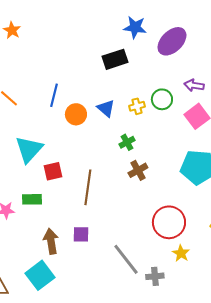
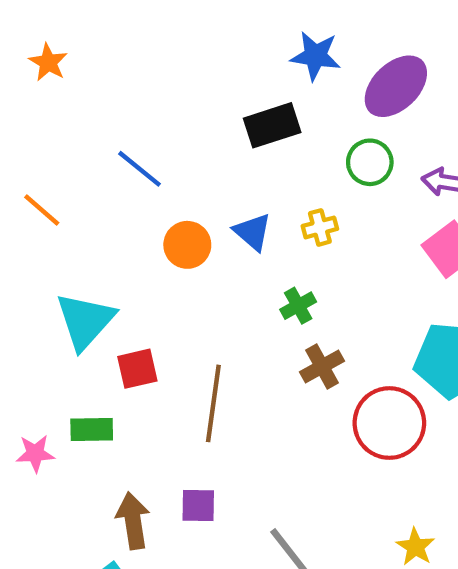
blue line: (54, 95) -> (140, 169), moved, turned -65
green circle: (162, 99) -> (370, 162), moved
red circle: (169, 222) -> (389, 423), moved

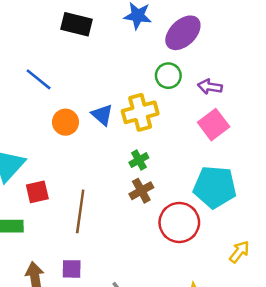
black rectangle: (272, 125) -> (77, 24), moved, turned 32
yellow cross: (320, 227) -> (140, 112), size x1.8
green cross: (298, 306) -> (139, 160), moved

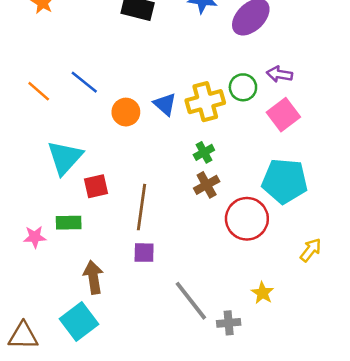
green circle: (168, 76) -> (243, 87), moved
blue line: (39, 79) -> (84, 82), moved
purple square: (72, 269) -> (144, 253), moved

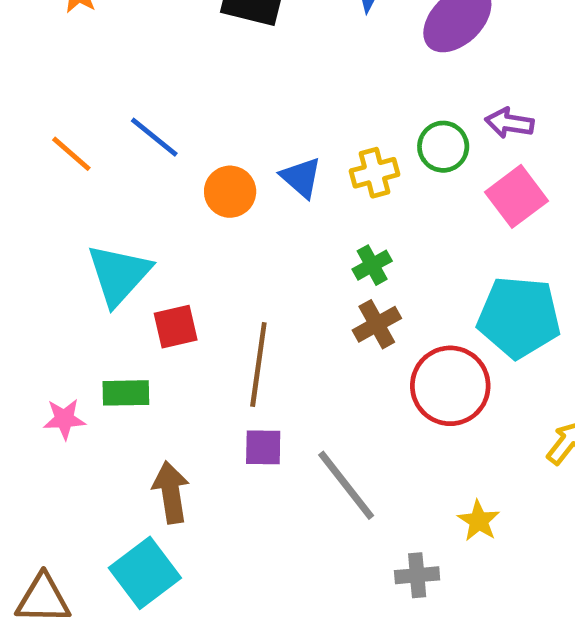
yellow cross: (205, 102) -> (374, 173), size x0.7
gray line: (191, 301) -> (346, 485), moved

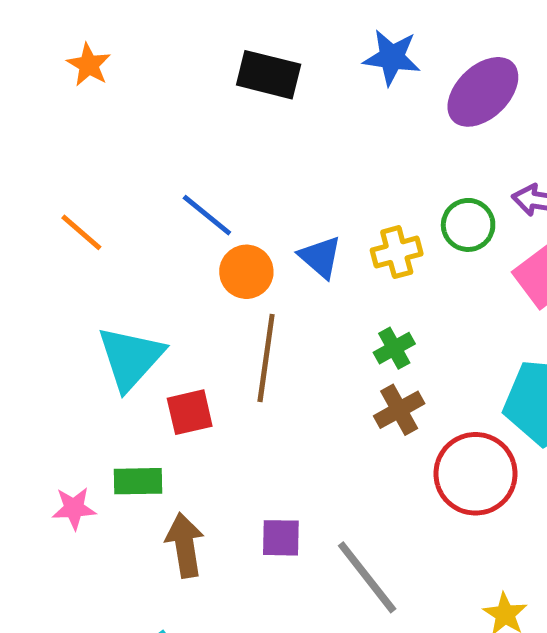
blue line: (154, 137) -> (207, 215), moved
brown line: (258, 365) -> (266, 358), moved
brown arrow: (171, 492) -> (185, 545), moved

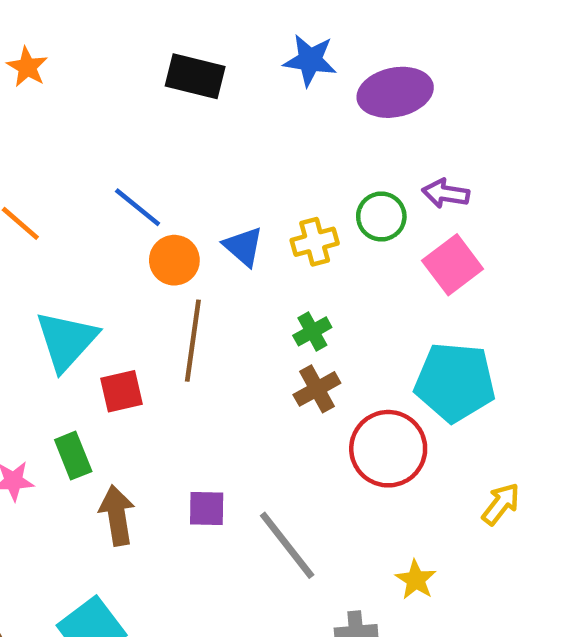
purple ellipse: (483, 92) -> (395, 92), turned 32
green rectangle: (138, 481) -> (73, 456), turned 69

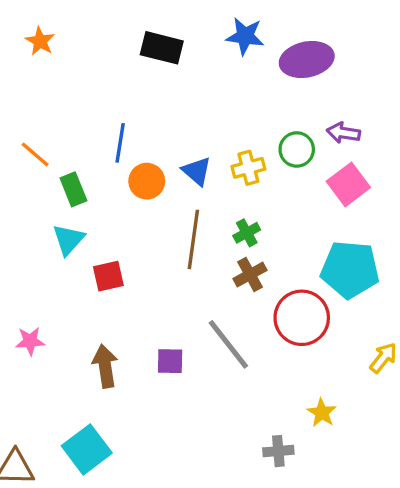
blue line: (138, 207) -> (120, 143), turned 60
cyan triangle: (66, 341) -> (68, 239), size x0.7
brown line: (193, 341) -> (193, 239), moved
green rectangle: (73, 456) -> (73, 189), moved
gray line: (287, 545) -> (228, 344), moved

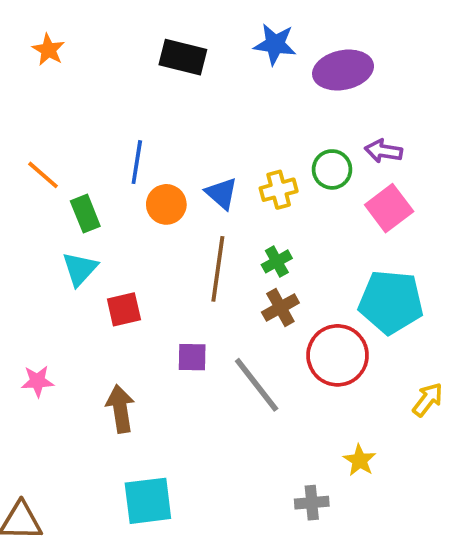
purple square: (170, 361) -> (192, 357), moved
cyan square: (87, 449) -> (148, 501), moved, turned 30

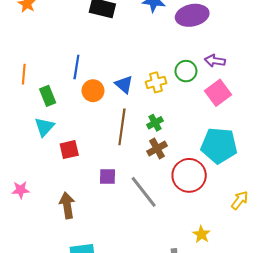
orange line: (43, 175) -> (24, 74), turned 54

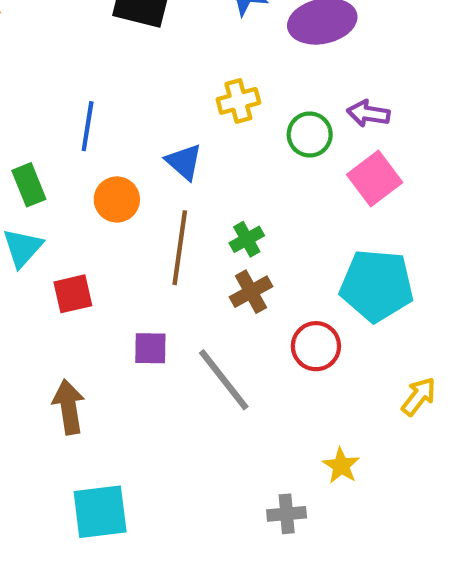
yellow cross: (156, 82) -> (238, 101), moved
orange circle: (93, 91) -> (117, 199), moved
red circle: (189, 175) -> (316, 346), size x0.7

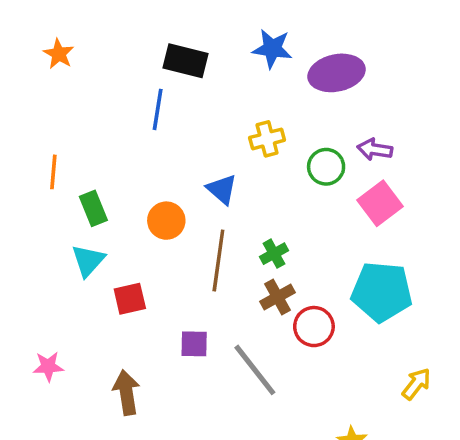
blue line: (88, 126) -> (158, 109), moved
red circle: (316, 346) -> (314, 327), moved

